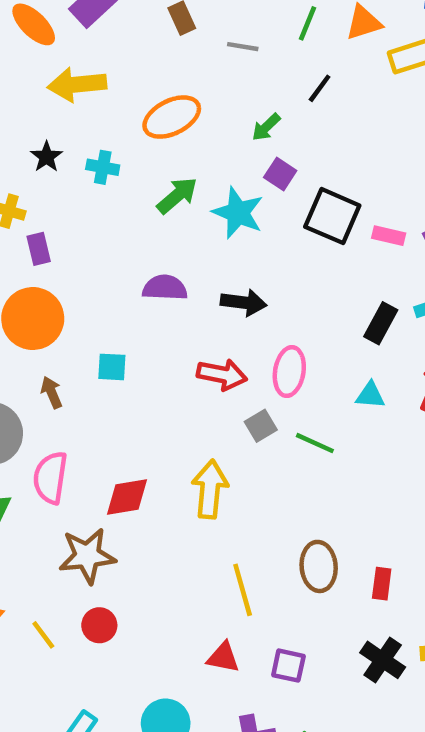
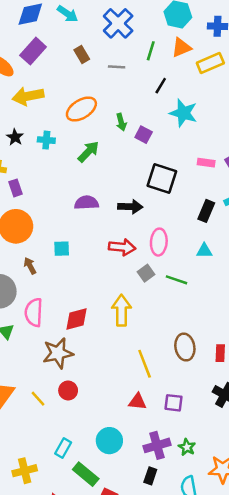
green arrow: (266, 127) -> (121, 122), moved, turned -56
cyan star: (238, 213) -> (183, 113), moved
black square: (332, 216) -> (162, 178), moved

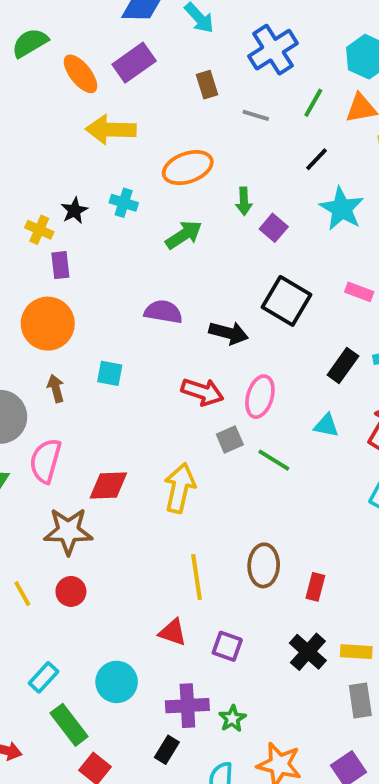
black star: (15, 137) -> (74, 211), moved

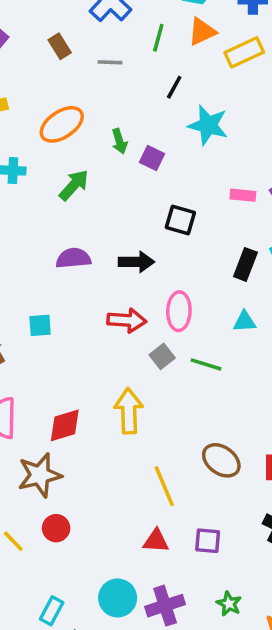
black square: (287, 301) -> (180, 220), size x0.7
brown ellipse: (264, 565) -> (221, 460), turned -42
purple cross: (187, 706) -> (165, 606), moved

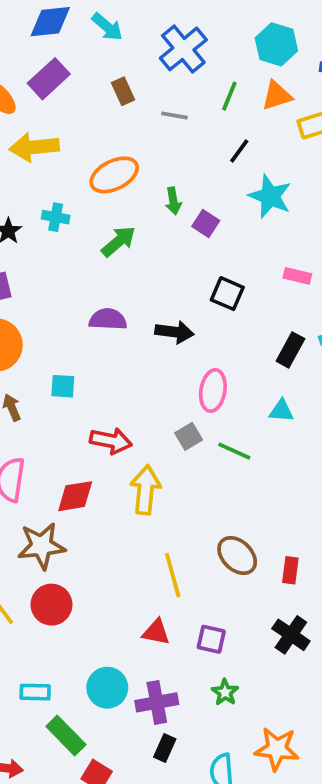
red arrow: (127, 320) -> (111, 441), moved
red circle: (56, 528) -> (51, 605), size x1.4
green star: (229, 604) -> (225, 692), moved
cyan rectangle: (52, 611) -> (35, 692), turned 56

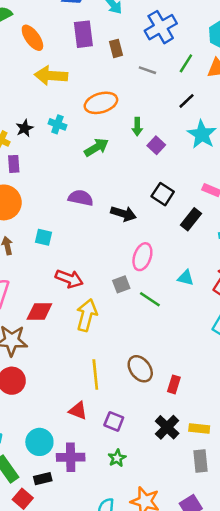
purple rectangle: (49, 79) -> (83, 34), moved, turned -64
black rectangle: (290, 350) -> (191, 219), moved
black rectangle: (165, 748) -> (43, 479), moved, turned 42

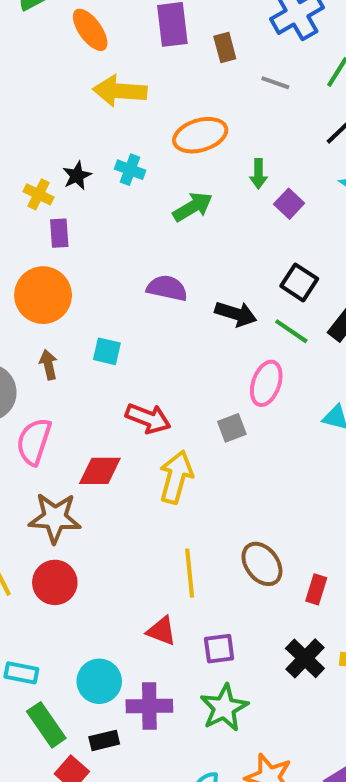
green line: (150, 299) -> (291, 331), moved
purple square: (114, 421) -> (219, 649), turned -30
green star: (117, 458) -> (224, 708), size x1.6

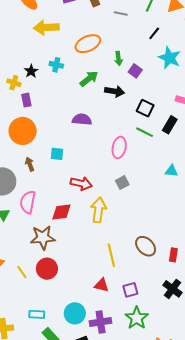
black arrow: (236, 314) -> (115, 91), moved
pink ellipse: (266, 383) -> (119, 147), moved

